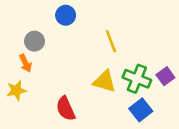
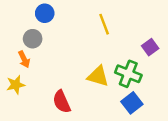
blue circle: (66, 15) -> (45, 13), moved
yellow line: (111, 41) -> (104, 24), moved
purple square: (165, 76) -> (150, 47), moved

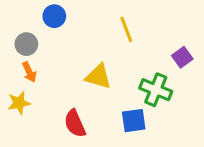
gray circle: (33, 39) -> (26, 44), moved
yellow triangle: (98, 76) -> (98, 76), moved
blue square: (132, 103) -> (134, 121), moved, turned 30

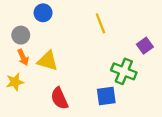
yellow triangle: (98, 76) -> (48, 61), moved

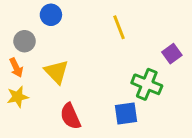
orange arrow: (23, 57) -> (16, 68), moved
yellow triangle: (48, 61) -> (56, 72), turned 30

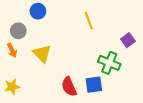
yellow star: (18, 97) -> (12, 87), moved
red semicircle: (70, 116) -> (69, 87), moved

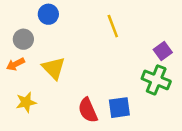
orange arrow: (12, 50) -> (15, 64), turned 88
green cross: (109, 63) -> (156, 80), moved
yellow star: (12, 87) -> (26, 102), moved

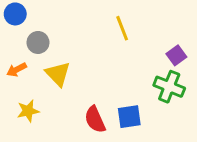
blue circle: (48, 14) -> (15, 14), moved
gray circle: (23, 39) -> (38, 42), moved

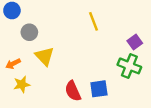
orange arrow: (17, 70) -> (13, 64), moved

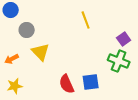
yellow star: (22, 84) -> (15, 86), moved

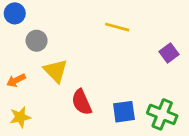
yellow line: (86, 20) -> (117, 27), turned -54
green cross: (119, 61) -> (162, 114), moved
red semicircle: (67, 84) -> (82, 102), moved

